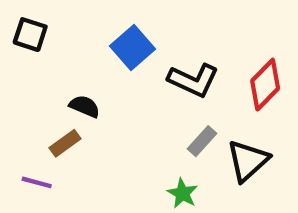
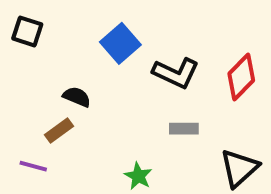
gray rectangle: (202, 141) -> (184, 129), turned 48
black triangle: (248, 161) -> (239, 168), moved
green star: (182, 193) -> (138, 176), moved

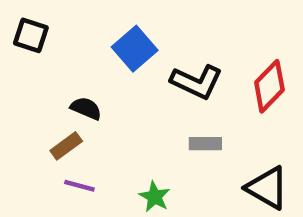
purple line: (33, 166) -> (79, 186), moved
black triangle: (239, 168) -> (267, 188), turned -48

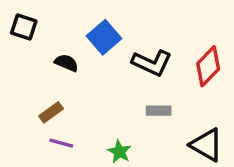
black semicircle: (86, 108) -> (66, 63), moved

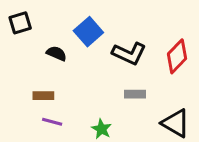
black square: (24, 27) -> (20, 23), turned -35
brown rectangle: (51, 112) -> (43, 96), turned 36

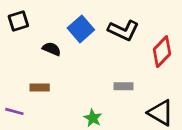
black L-shape: (129, 53) -> (123, 30), moved
purple line: (52, 122) -> (14, 111), moved

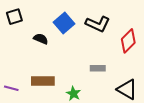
brown rectangle: (40, 87) -> (43, 81), moved, size x1.5

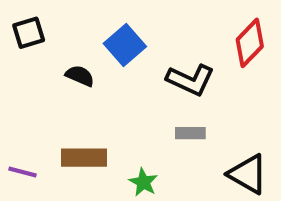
black L-shape: (98, 24) -> (190, 80), moved
red diamond: (128, 41) -> (250, 43), moved

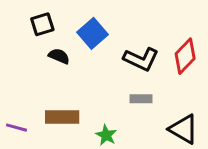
black square: (29, 33) -> (42, 24), moved
red diamond: (250, 43) -> (185, 56), moved

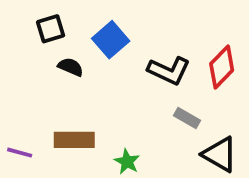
gray rectangle: (141, 99) -> (187, 118), moved, turned 30

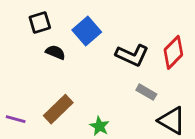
brown rectangle: (74, 140) -> (58, 109), turned -44

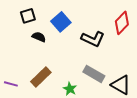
red diamond: (173, 52) -> (122, 23), moved
gray rectangle: (146, 92) -> (94, 74), moved, size x1.5

